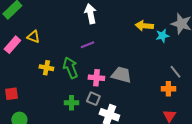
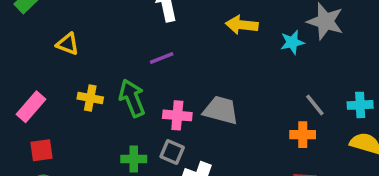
yellow arrow: (144, 26) -> (242, 25), moved
pink rectangle: (12, 45) -> (31, 107), moved
red square: (11, 94) -> (41, 150), moved

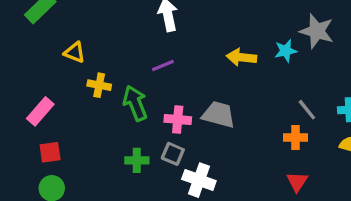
yellow arrow: (242, 25) -> (242, 57), moved
yellow cross: (90, 98) -> (99, 85), moved

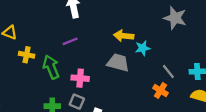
cyan star: (286, 51) -> (143, 48), moved
gray trapezoid: (219, 115) -> (118, 63), moved
orange cross: (295, 137) -> (160, 90), turned 32

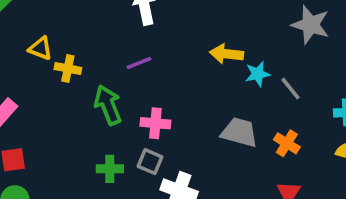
yellow cross: (27, 55) -> (68, 68), moved
gray trapezoid: (118, 63) -> (239, 132), moved
gray line: (168, 71) -> (290, 89), moved

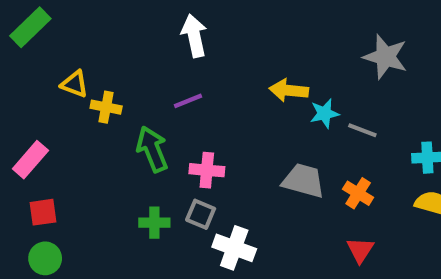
gray line: (290, 89) -> (362, 130), turned -30

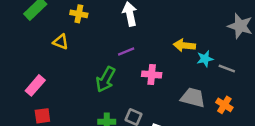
yellow cross: (106, 107) -> (79, 14), moved
green arrow: (152, 149) -> (106, 79), turned -130
pink cross: (207, 170) -> (152, 75), moved

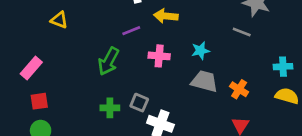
yellow arrow: (184, 45) -> (166, 16), moved
cyan star: (205, 59) -> (200, 51), moved
gray line: (227, 68) -> (242, 32), moved

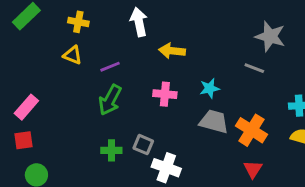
yellow triangle: (59, 20) -> (73, 55), moved
purple line: (131, 31) -> (110, 67), moved
orange cross: (239, 89) -> (251, 130), size x1.5
red square: (39, 101) -> (23, 140), moved

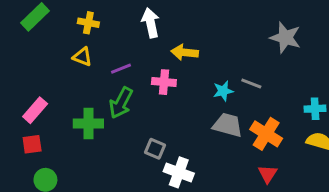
gray line: (254, 68) -> (251, 84), moved
pink cross: (165, 94) -> (164, 82), moved
green cross: (111, 150) -> (88, 124), moved, size x1.4

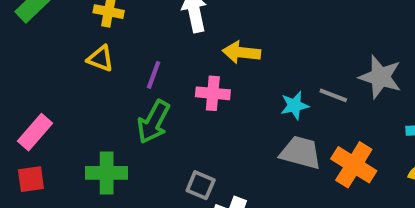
gray star: (285, 38) -> (380, 77), moved
purple line: (121, 69) -> (154, 75), turned -48
green cross: (88, 124) -> (107, 173), moved

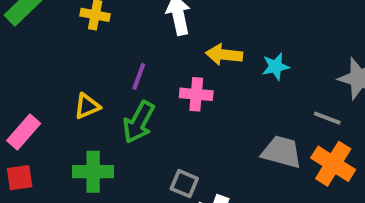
yellow triangle: (100, 59) -> (87, 106), moved, turned -44
gray line: (333, 95) -> (327, 118), moved
cyan star: (295, 106) -> (276, 67), moved

